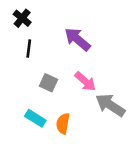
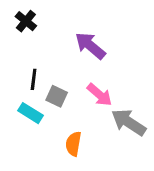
black line: (29, 48) -> (34, 79), moved
cyan rectangle: (35, 118) -> (31, 113), moved

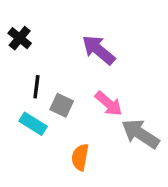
black cross: (26, 21) -> (20, 38), moved

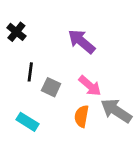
cyan rectangle: (33, 124) -> (28, 122), moved
orange semicircle: (80, 157) -> (82, 116), moved

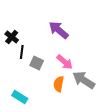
black cross: (16, 32) -> (12, 37), moved
cyan rectangle: (28, 122) -> (20, 97), moved

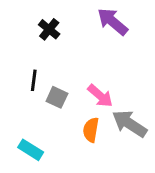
purple arrow: (59, 30) -> (113, 22), moved
black cross: (12, 37) -> (49, 29), moved

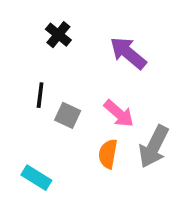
purple arrow: (113, 22) -> (128, 53), moved
gray arrow: (130, 124) -> (154, 147), turned -96

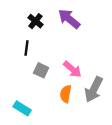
purple arrow: (128, 53) -> (69, 19), moved
black line: (40, 95) -> (27, 48), moved

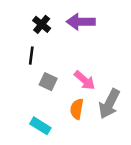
purple arrow: (69, 19) -> (81, 22), turned -40
cyan rectangle: (22, 108) -> (40, 126), moved

